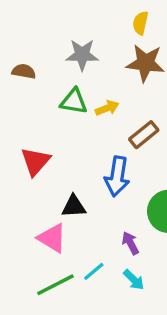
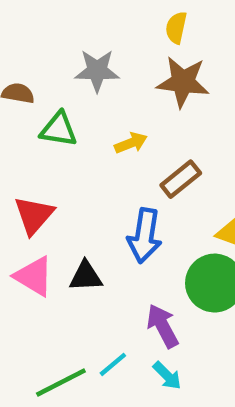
green triangle: (74, 101) -> (59, 129), moved
pink triangle: (52, 238) -> (34, 276), moved
purple arrow: (130, 243) -> (163, 326), size x1.4

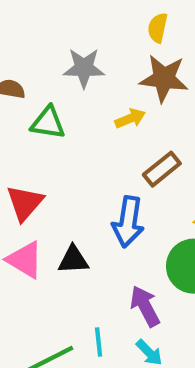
yellow arrow: (131, 143) -> (130, 119), moved
cyan line: (113, 364) -> (99, 342), turned -56

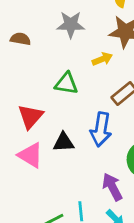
green triangle: (48, 123) -> (66, 83), moved
black triangle: (73, 260) -> (64, 142), moved

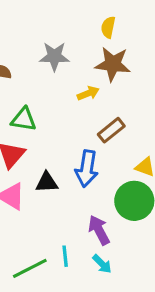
green triangle: (66, 83) -> (24, 119), moved

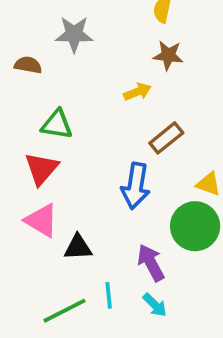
gray star: (54, 56) -> (74, 34), moved
brown star: (113, 64) -> (168, 55), size x0.7
black triangle: (47, 182) -> (78, 247), moved

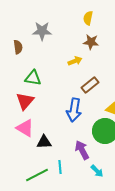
brown semicircle: (28, 65) -> (18, 47), turned 72
cyan arrow: (155, 305) -> (97, 171), moved

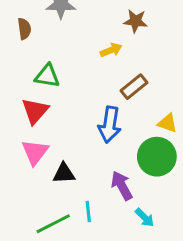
pink triangle: (25, 128) -> (35, 152), turned 36

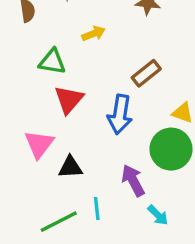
yellow arrow: (111, 50) -> (93, 34), moved
red triangle: (35, 111) -> (69, 100), moved

